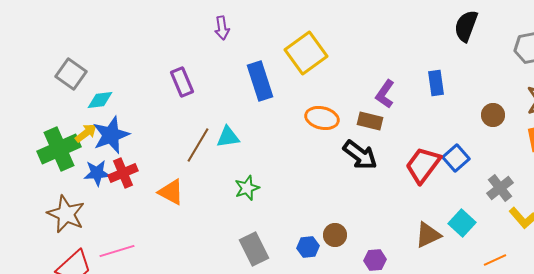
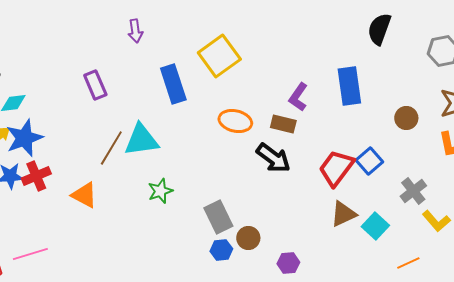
blue rectangle: (436, 83) -> (349, 86), size x1.5
cyan triangle: (228, 137) -> (141, 140), size x1.5
brown triangle: (428, 235) -> (343, 214), moved
gray rectangle: (254, 249) -> (218, 217), moved

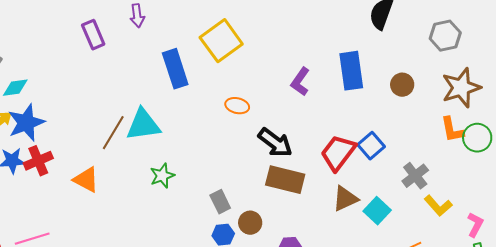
purple rectangle: (95, 85) -> (93, 35), moved
brown circle: (406, 118) -> (402, 85), moved
orange ellipse: (235, 121) -> (237, 106), size x0.7
brown rectangle: (283, 124) -> (285, 180), moved, size x1.5
gray rectangle: (218, 217) -> (220, 202), size x0.7

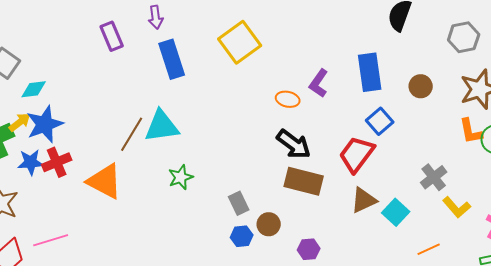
blue rectangle: (175, 69) -> (172, 59), moved
orange ellipse: (237, 106) -> (288, 99), moved
blue square: (371, 146) -> (380, 121), moved
orange triangle: (86, 180) -> (105, 181), size x1.4

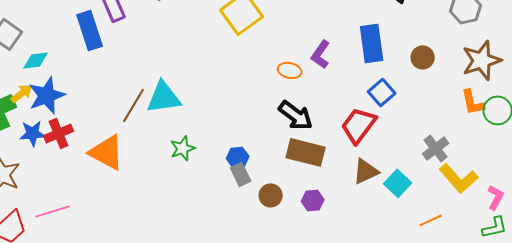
blue rectangle: (172, 59) -> (90, 30), moved
yellow L-shape: (457, 207) -> (459, 178), size x1.4
blue hexagon: (242, 236) -> (238, 157), moved
purple hexagon: (309, 249) -> (313, 200), moved

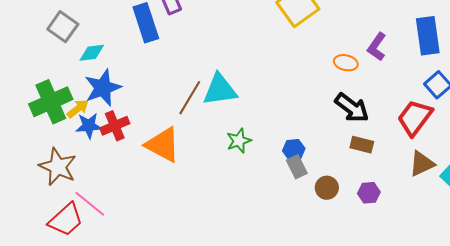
yellow arrow: (22, 93) -> (78, 109), moved
brown rectangle: (306, 152) -> (362, 145), size x0.6
pink line: (53, 211) -> (90, 204), moved, turned 56

